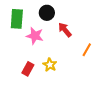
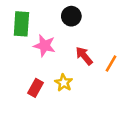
black circle: (47, 13) -> (71, 16), moved
red arrow: (65, 30) -> (84, 56), moved

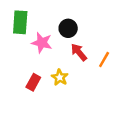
black circle: (71, 16) -> (68, 28), moved

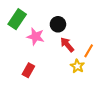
green rectangle: (20, 22) -> (17, 19), turned 30
yellow star: (60, 77) -> (77, 66), moved

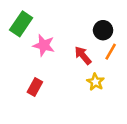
black circle: (58, 24) -> (103, 30), moved
orange line: (89, 51) -> (111, 52), moved

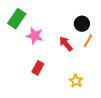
yellow star: (95, 82) -> (76, 81), moved
red rectangle: (35, 87) -> (38, 68), moved

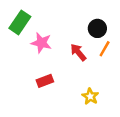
red rectangle: (38, 68) -> (45, 81), turned 40

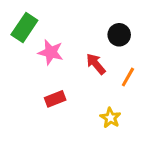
orange line: (105, 49) -> (128, 77), moved

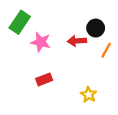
red arrow: (96, 64) -> (77, 41), moved, turned -54
orange line: (128, 77) -> (106, 50), moved

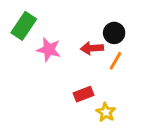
orange line: (106, 50) -> (116, 61), moved
red rectangle: (44, 79) -> (83, 94), moved

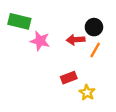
green rectangle: (24, 26) -> (19, 21), turned 70

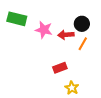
pink star: (40, 41) -> (44, 30), moved
yellow star: (87, 92) -> (72, 88), moved

